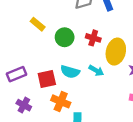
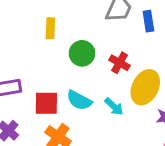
yellow rectangle: (38, 24) -> (50, 28), turned 40

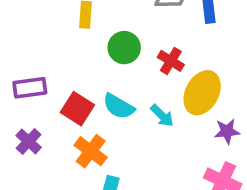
red square: (46, 103) -> (77, 109), turned 30

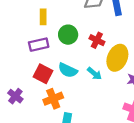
purple rectangle: (30, 88) -> (39, 45), moved
orange cross: (91, 151) -> (53, 99), turned 36

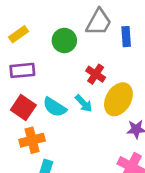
yellow rectangle: (43, 17) -> (19, 34), moved, turned 48
green circle: (68, 35) -> (64, 40), moved
cyan arrow: (94, 74) -> (84, 103), moved

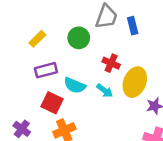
cyan semicircle: (55, 107) -> (75, 85), moved

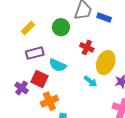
blue rectangle: (133, 26) -> (104, 18), turned -56
cyan arrow: (105, 91) -> (91, 81), moved
purple cross: (22, 129) -> (22, 88), moved

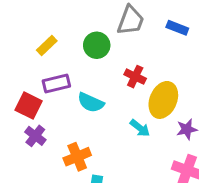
blue rectangle: (104, 18) -> (177, 28), moved
red square: (40, 79) -> (29, 105), moved

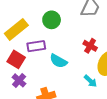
yellow rectangle: (47, 45) -> (16, 29), moved, size x1.6
green circle: (97, 45) -> (52, 20), moved

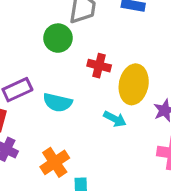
green circle: (52, 20) -> (58, 38), moved

